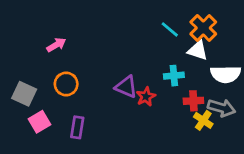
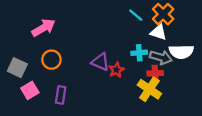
pink arrow: (56, 45) -> (44, 28), size x1.5
gray arrow: (221, 108) -> (161, 57), moved
yellow cross: (203, 120) -> (149, 89), moved, size x1.5

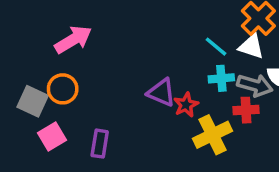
cyan line: (136, 15) -> (216, 47), moved
orange circle: (51, 60) -> (63, 89), moved
yellow cross: (149, 89) -> (213, 135), moved, turned 30

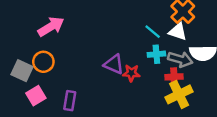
red star: (186, 105) -> (131, 73), turned 30
yellow cross: (213, 135) -> (179, 94), moved

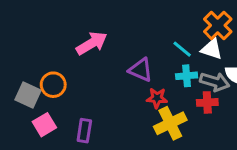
pink arrow: (51, 27) -> (92, 43), moved
purple triangle: (114, 64) -> (141, 70), moved
yellow cross: (179, 94) -> (170, 123), moved

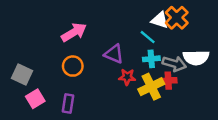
white triangle: (212, 49) -> (160, 20), moved
orange circle: (53, 85) -> (73, 66), moved
yellow cross: (170, 123) -> (151, 87), moved

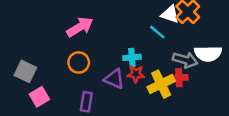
purple triangle: (114, 54) -> (114, 79), moved
cyan cross: (151, 59) -> (132, 57), moved
purple rectangle: (68, 104) -> (86, 102), moved

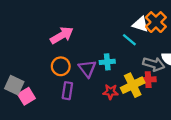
gray square: (25, 71) -> (14, 85), moved
red star: (136, 74) -> (111, 92), moved
purple triangle: (114, 79) -> (87, 69), moved, turned 30
purple rectangle: (86, 102) -> (67, 91), moved

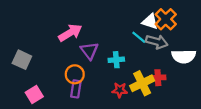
gray arrow: (154, 64) -> (157, 42), moved
orange circle: (61, 66) -> (75, 74), moved
purple triangle: (87, 69) -> (89, 51), moved
gray square: (14, 85) -> (22, 60), moved

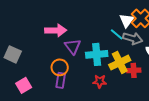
white triangle: (150, 21) -> (127, 20), turned 49
pink arrow: (70, 33) -> (56, 30), turned 30
cyan cross: (116, 60) -> (97, 54), size x1.5
yellow cross: (142, 83) -> (120, 62), moved

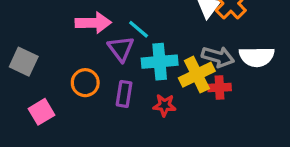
cyan line: (117, 34) -> (139, 29), moved
gray arrow: (133, 38) -> (218, 57), moved
orange circle: (60, 67) -> (85, 83), moved
purple rectangle: (61, 80) -> (124, 94), moved

